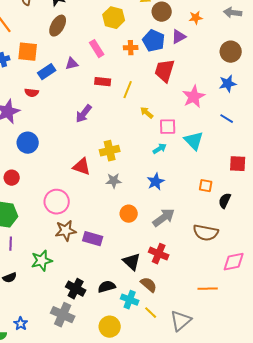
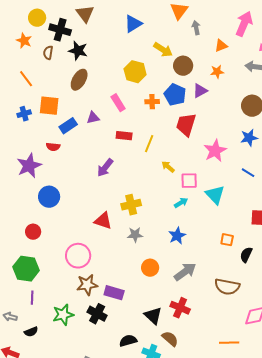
black cross: (76, 289) -> (97, 314), moved

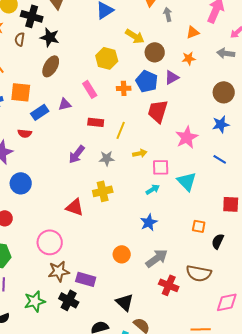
yellow arrow: (168, 167) -> (140, 153), turned 128
gray star: (135, 235) -> (107, 158), moved
red cross: (180, 308) -> (169, 285), moved

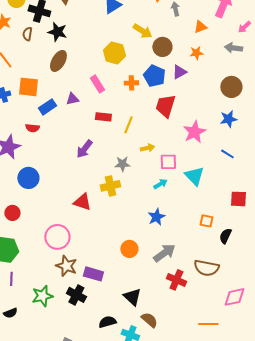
gray star: (107, 158) -> (122, 164), moved
brown star: (59, 271) -> (66, 266), turned 30

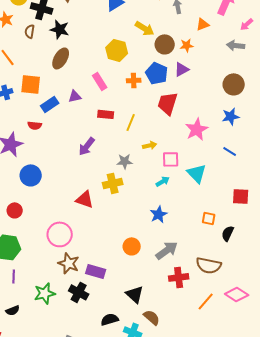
orange star: (196, 53) -> (187, 45), moved
red cross: (176, 280) -> (179, 277), turned -30
pink diamond: (234, 297) -> (237, 294), turned 45
orange line: (208, 324) -> (206, 301), moved, turned -48

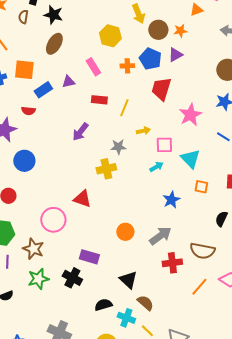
yellow arrow: (145, 28) -> (138, 14), turned 36
red triangle: (85, 199) -> (82, 199), moved
blue star: (159, 214) -> (171, 200), moved
orange square: (209, 218) -> (201, 187), moved
brown star: (69, 263) -> (33, 249), moved

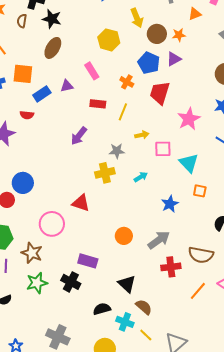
orange cross: (127, 66) -> (127, 82), moved, turned 32
blue circle: (24, 161) -> (23, 183), moved
cyan arrow: (156, 167) -> (141, 177), moved

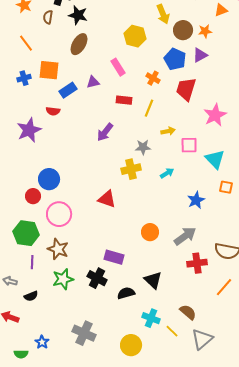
pink circle: (52, 224) -> (59, 214), moved
brown semicircle: (144, 307) -> (188, 312), moved
black semicircle: (102, 309) -> (126, 293), moved

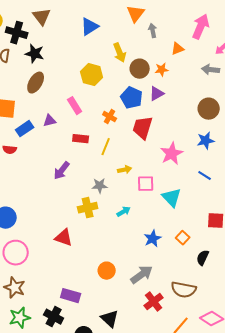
orange square: (226, 187) -> (183, 238), moved, turned 32
red cross: (197, 263) -> (154, 302), turned -30

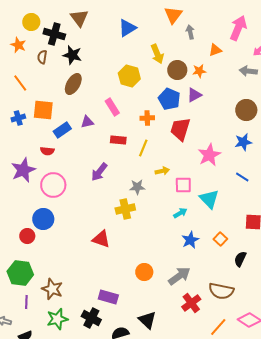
orange cross: (110, 117) -> (147, 118), turned -32
cyan arrow: (124, 212) -> (180, 213), moved
pink circle: (16, 253) -> (53, 185), moved

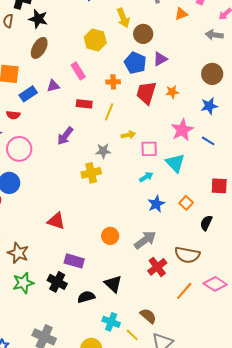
orange star: (199, 71) -> (172, 92), moved
pink star: (209, 155) -> (182, 130), moved
red triangle: (101, 239) -> (56, 221), moved

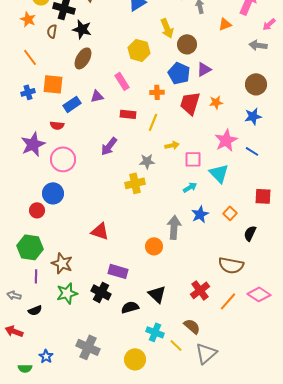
gray arrow: (145, 240) -> (174, 227), moved, turned -50
red cross: (157, 267) -> (200, 290), moved

